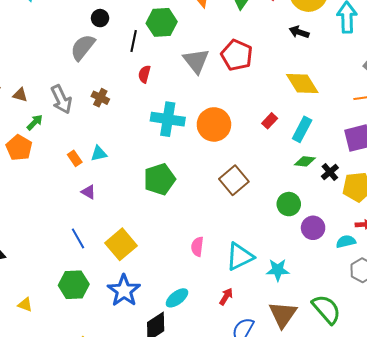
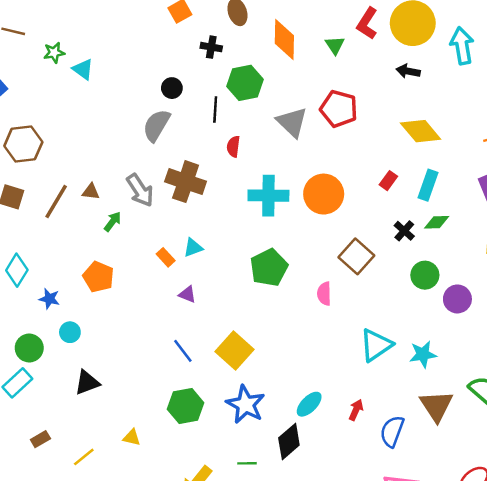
brown cross: (100, 98) -> (186, 182), size x1.8
orange pentagon: (19, 148) -> (98, 277), moved
black cross: (330, 172) -> (404, 231), moved
pink semicircle: (197, 247) -> (324, 294), moved
red arrow: (226, 296) -> (356, 410), moved

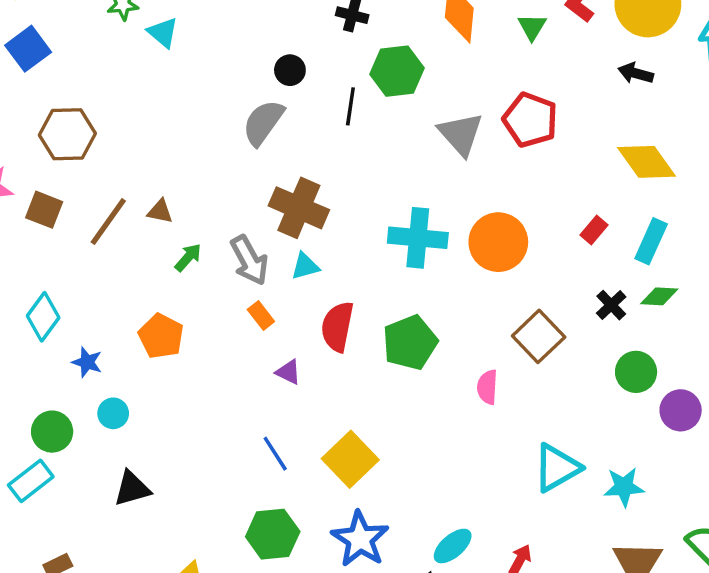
red semicircle: (233, 147) -> (337, 327), moved, size x1.6
gray arrow: (140, 190) -> (249, 260), moved
cyan triangle: (193, 248) -> (305, 266), moved

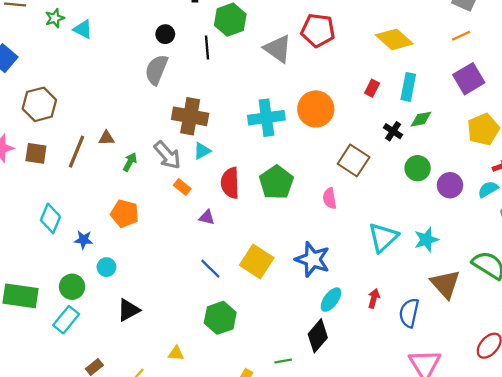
blue star: (360, 539) -> (313, 259), moved

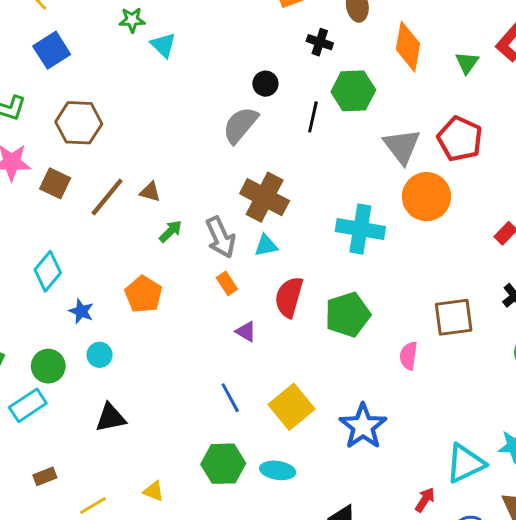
orange circle: (316, 109) -> (426, 197), moved
brown square: (354, 160) -> (454, 317), turned 32
cyan triangle: (383, 237) -> (465, 463), moved
cyan ellipse: (331, 300) -> (278, 470), moved, turned 45

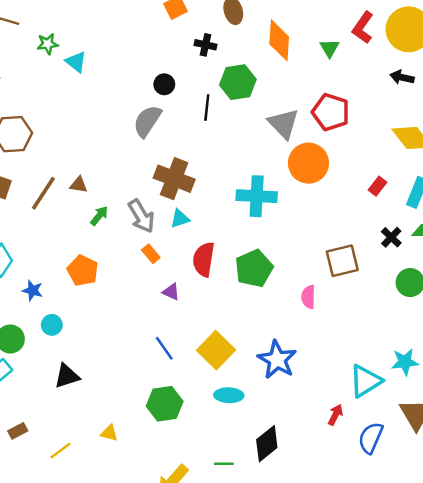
cyan ellipse: (278, 470) -> (229, 395), moved

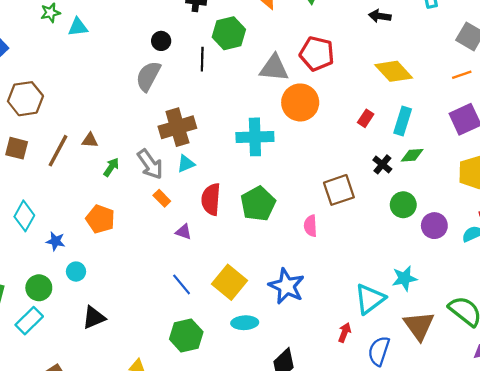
cyan triangle: (76, 62) -> (78, 27), turned -40
gray triangle: (283, 124) -> (274, 68), turned -36
brown cross: (174, 179) -> (177, 127), turned -33

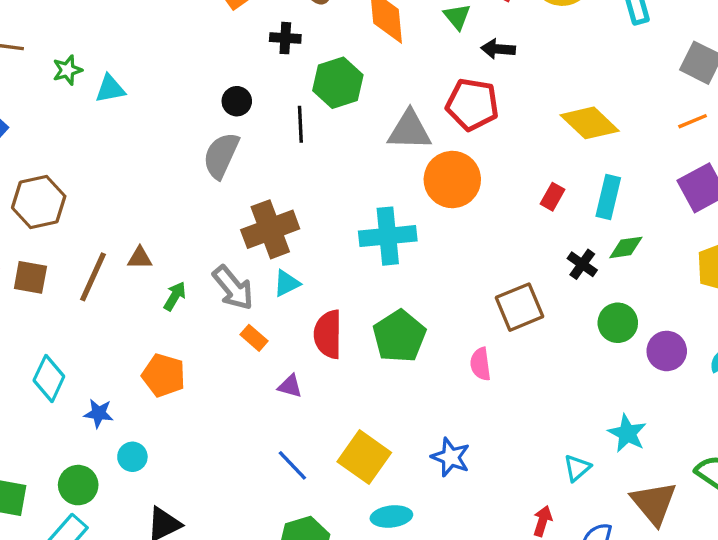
black arrow: (380, 16) -> (498, 49), moved
cyan star: (404, 278) -> (627, 433), turned -30
blue star: (287, 286) -> (451, 457), size x0.7
cyan triangle: (370, 299) -> (577, 468), size x0.6

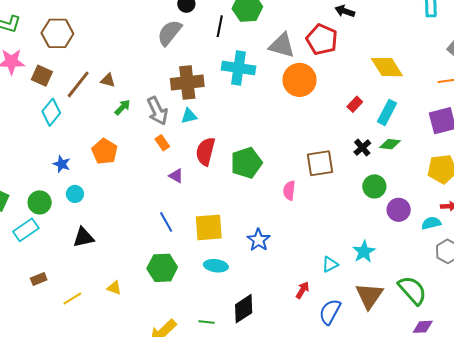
cyan cross: (388, 236) -> (239, 68), moved
cyan diamond: (49, 378) -> (51, 112), moved
yellow square: (364, 457) -> (209, 227), turned 36

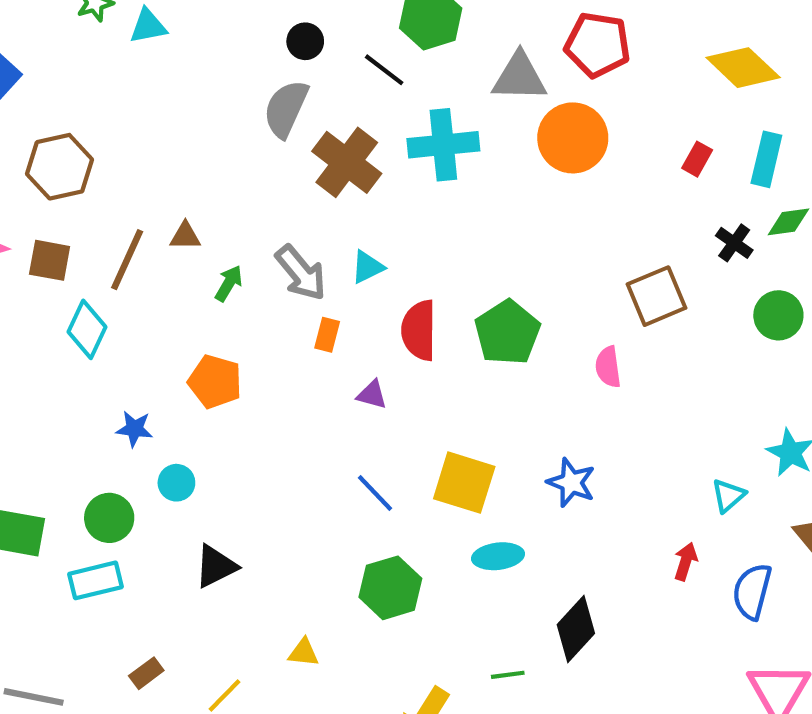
black line: (220, 26) -> (384, 70), turned -50
brown cross: (187, 82) -> (347, 162), moved, turned -32
orange rectangle: (162, 143) -> (327, 335), turned 63
yellow square: (209, 227) -> (464, 483), turned 36
cyan rectangle: (26, 230) -> (96, 580), turned 35

